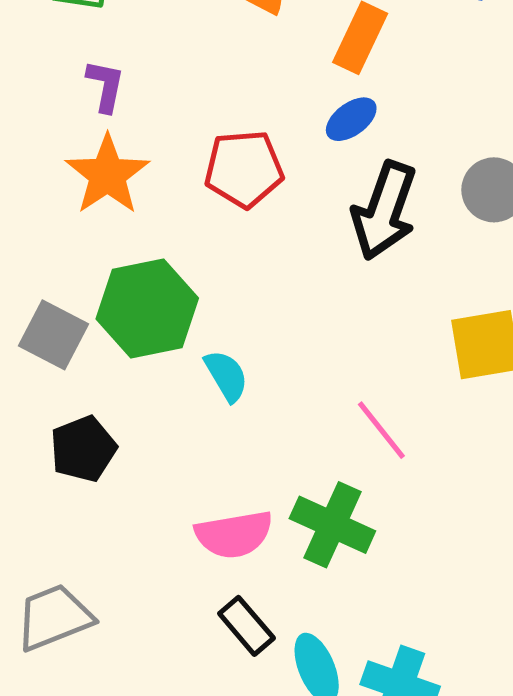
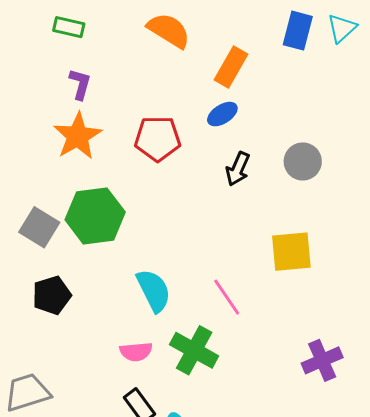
black arrow: (384, 211) -> (238, 169), size x0.6
cyan semicircle: (226, 376) -> (154, 291), moved, size x1.4
pink semicircle: (234, 534) -> (136, 352), size x0.7

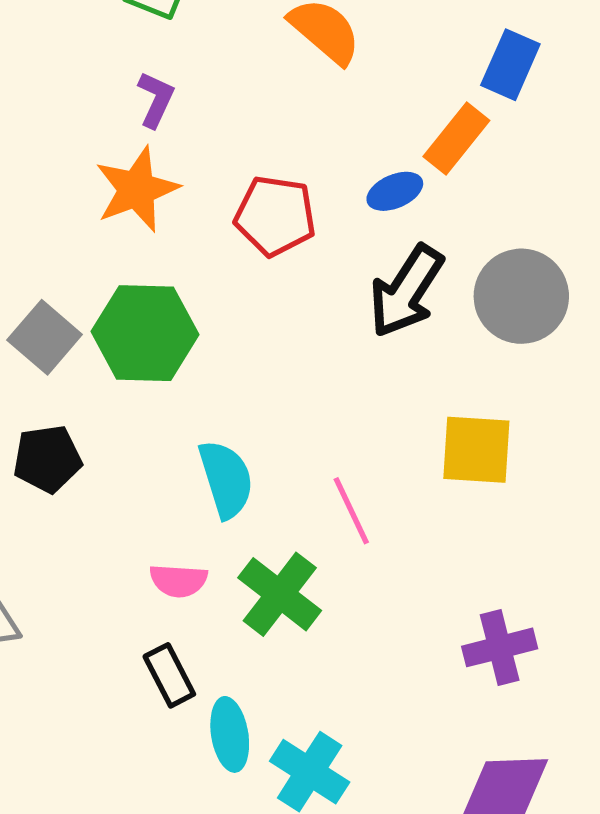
blue rectangle: (298, 31) -> (510, 65), moved
orange rectangle: (231, 67) -> (456, 138), moved
gray circle: (303, 161) -> (521, 296), size x1.4
black arrow: (238, 169) -> (406, 291), size x1.6

